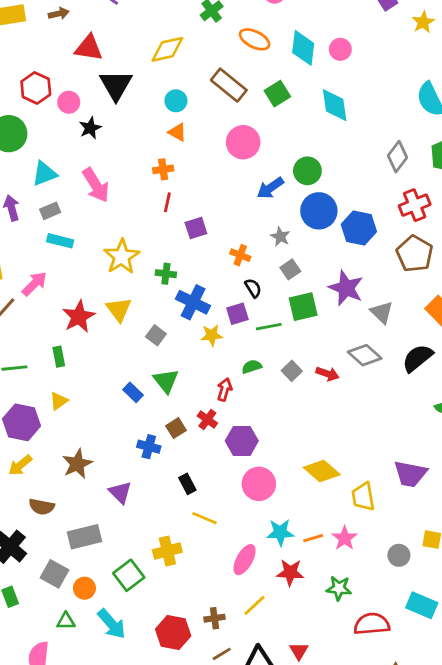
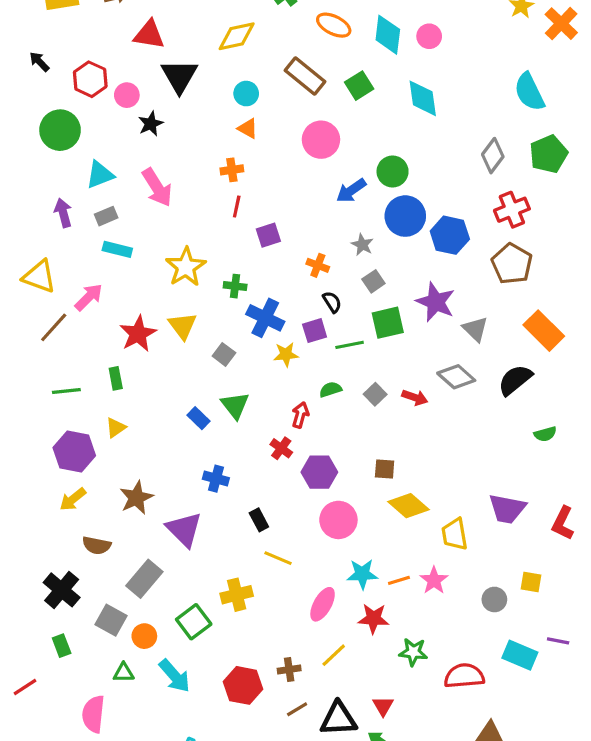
brown square: (176, 428) -> (385, 469), moved, turned 36
purple triangle: (120, 492) -> (184, 529), size x1.4
gray rectangle: (84, 537) -> (144, 579), turned -36
green star: (339, 588) -> (413, 652), moved

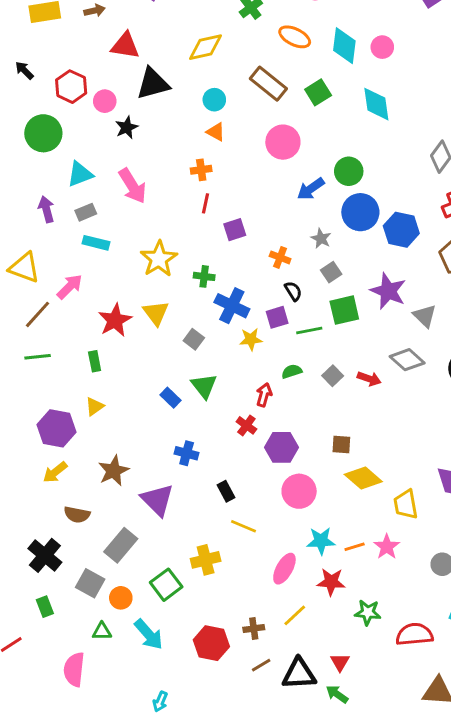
black triangle: (179, 76) -> (153, 84), turned 45
green line: (66, 391) -> (38, 357), moved

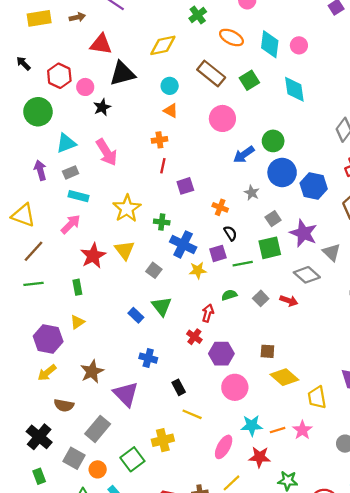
gray square: (331, 272) -> (273, 219), moved
pink arrow: (70, 287) -> (71, 224), moved
gray diamond: (407, 360) -> (307, 275), moved

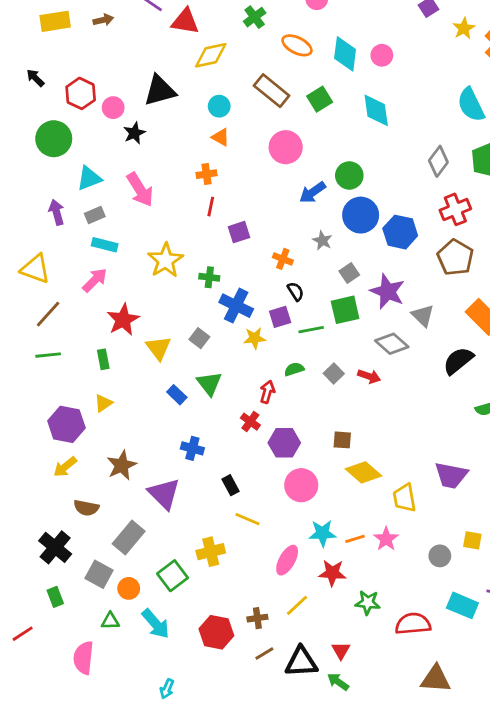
red triangle: (101, 44) -> (185, 21), moved
yellow triangle: (125, 250) -> (158, 348), moved

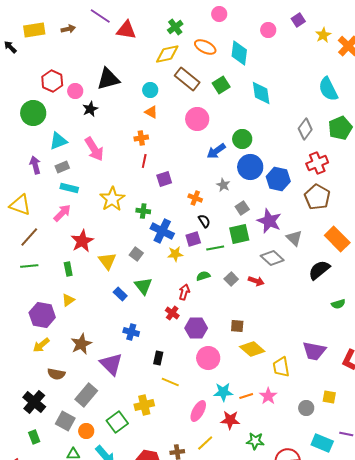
yellow diamond: (211, 55) -> (167, 54), moved
pink circle: (382, 55) -> (268, 30), moved
black arrow: (35, 78) -> (10, 47), moved
black rectangle: (231, 485) -> (158, 358), turned 40

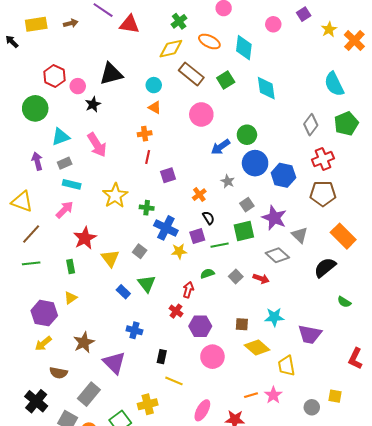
brown pentagon: (317, 197) -> (323, 193), turned -30
orange cross: (195, 198) -> (199, 195), turned 32
green semicircle: (338, 304) -> (344, 302), turned 48
purple trapezoid: (314, 351) -> (310, 334), moved
cyan star: (223, 392) -> (274, 317), moved

